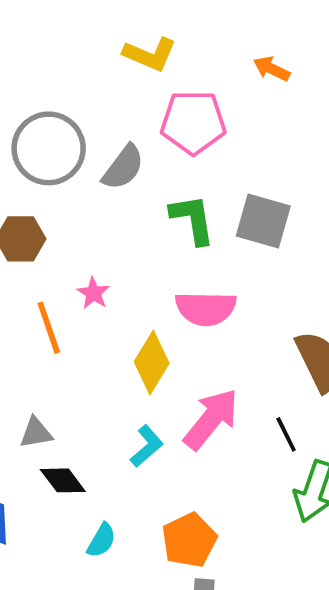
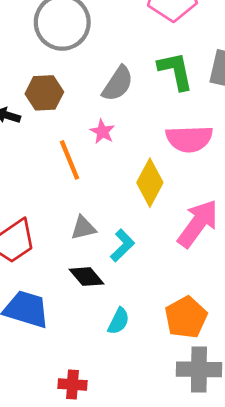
gray semicircle: (123, 167) -> (118, 84), moved
gray triangle: (36, 433) -> (83, 228), moved
cyan L-shape: (147, 446) -> (122, 246), moved

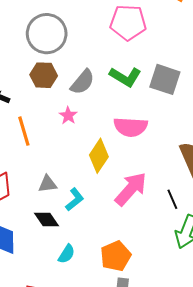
green L-shape: (176, 71) -> (125, 77), turned 128
brown hexagon: (44, 93) -> (44, 75), moved
orange line: (70, 160) -> (24, 131), moved

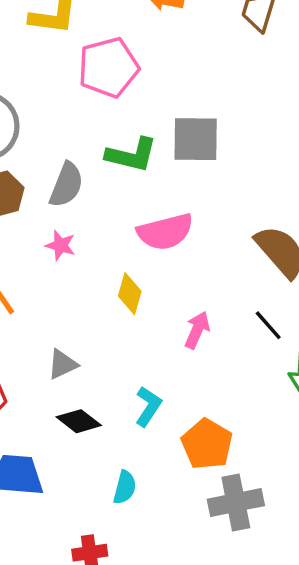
yellow diamond: (99, 156) -> (130, 294), size x0.7
pink arrow: (131, 189) -> (197, 330), size x0.6
cyan L-shape: (75, 200) -> (148, 406), moved
cyan semicircle: (67, 254) -> (125, 487), moved

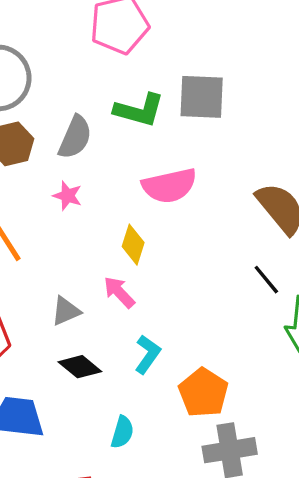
pink arrow: (197, 330) -> (119, 292), moved, turned -69

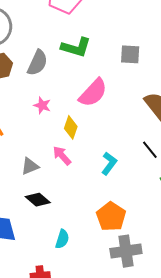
gray square: (202, 97) -> (130, 54), moved, size x0.7
pink semicircle: (169, 186) -> (93, 93), turned -36
pink star: (68, 196) -> (42, 105), moved
cyan L-shape: (148, 354) -> (109, 163), moved

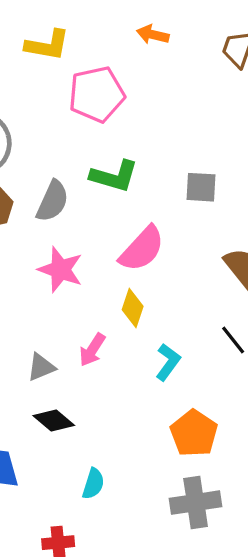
pink star: (42, 105) -> (60, 270), size x1.6
yellow diamond: (71, 127) -> (133, 308), moved
pink arrow: (62, 156) -> (92, 350), turned -105
orange pentagon: (111, 216) -> (194, 433), moved

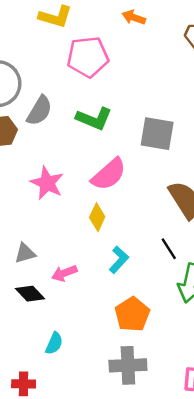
gray square: (201, 187) -> (157, 134), size x1.4
gray semicircle: (52, 201) -> (39, 111), moved
pink arrow: (92, 350) -> (64, 273), moved, turned 30

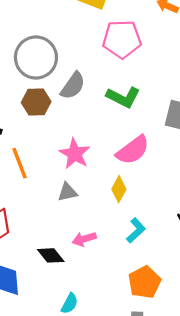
gray triangle: (25, 253) -> (67, 192), moved

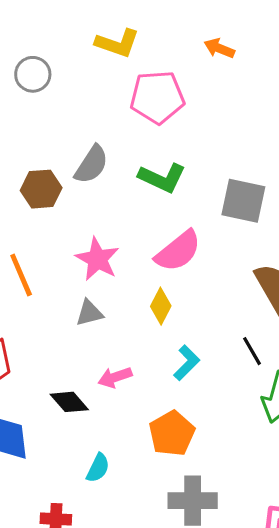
gray circle: (36, 58) -> (33, 74), moved, size x0.6
orange pentagon: (144, 282) -> (172, 433), moved

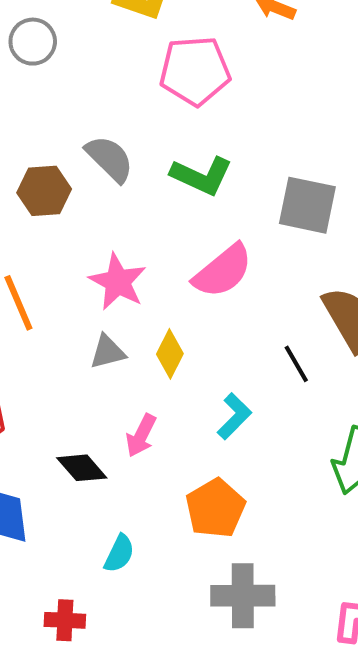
gray semicircle: (91, 165) -> (110, 159), turned -78
yellow diamond: (161, 306) -> (170, 354), moved
black line: (252, 351) -> (296, 364), moved
pink arrow: (115, 377) -> (141, 435), turned -44

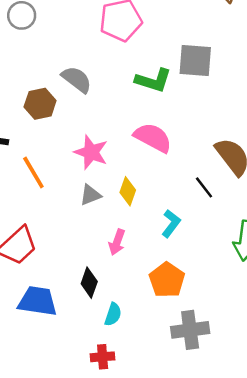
green L-shape: (202, 176) -> (153, 80), moved
gray square: (307, 205) -> (195, 60), moved
pink semicircle: (223, 271) -> (153, 138), turned -105
black diamond: (82, 468) -> (89, 283), moved, turned 68
red cross: (65, 620) -> (103, 357), moved

